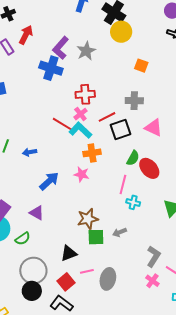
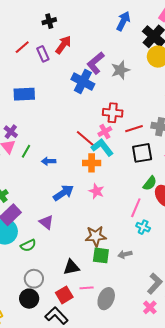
red line: (107, 117) -> (134, 129), moved
orange cross: (92, 153) -> (92, 163), moved
gray circle: (33, 271) -> (34, 279), size x0.7

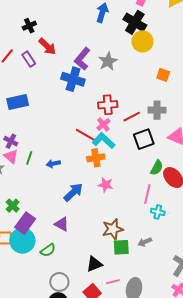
red arrow: (63, 45) -> (47, 46), turned 108

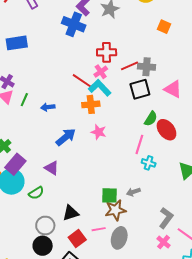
gray cross: (157, 110) -> (147, 67), moved
brown star: (113, 229) -> (115, 210), moved
black triangle: (94, 264) -> (71, 213), moved

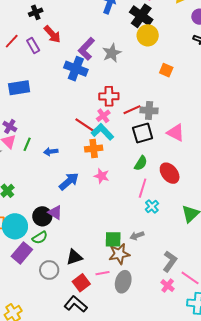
green semicircle: (151, 119) -> (141, 163), moved
cyan cross: (149, 163) -> (152, 206), turned 32
purple rectangle: (15, 164) -> (22, 253), moved
black circle: (43, 246) -> (42, 216), moved

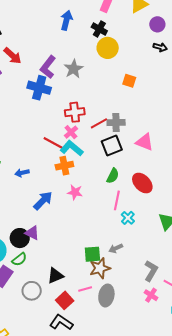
black cross: (141, 16) -> (99, 29), size x0.7

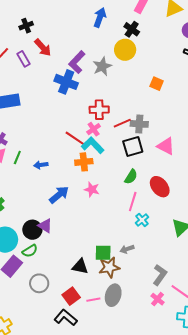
yellow circle: (108, 48) -> (125, 50), moved
black triangle: (55, 276) -> (80, 266), moved, turned 30
pink line: (85, 289) -> (93, 300), moved

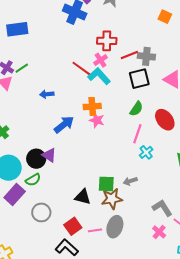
green line: (17, 158) -> (22, 68), moved, turned 32
orange cross: (84, 162) -> (92, 106), moved
gray L-shape: (160, 275) -> (162, 208), turned -70

